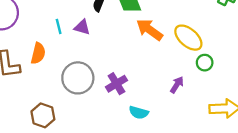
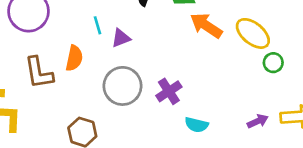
purple triangle: (82, 27) -> (121, 38), moved, turned -35
purple arrow: (177, 85) -> (258, 121), moved, turned 35

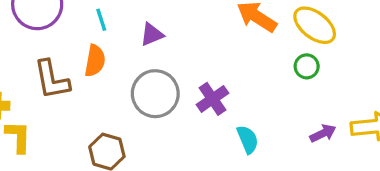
cyan line: (98, 25) -> (101, 20), moved
green circle: (273, 63) -> (307, 66), moved
cyan semicircle: (197, 125) -> (248, 139), turned -125

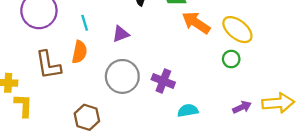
purple cross: (213, 99) -> (163, 81), turned -35
cyan semicircle: (248, 139) -> (188, 111), turned -78

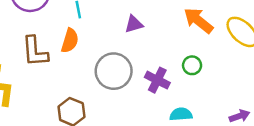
purple triangle: (121, 34) -> (134, 24), moved
green circle: (231, 59) -> (192, 65), moved

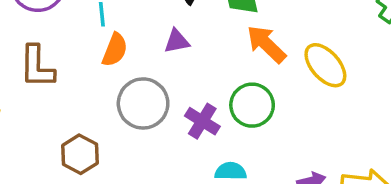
orange semicircle: (70, 41) -> (115, 50), moved
green circle: (192, 65) -> (252, 105), size x1.6

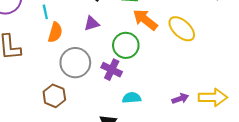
green circle: (252, 105) -> (126, 45), moved
brown hexagon: (80, 154) -> (54, 96), moved

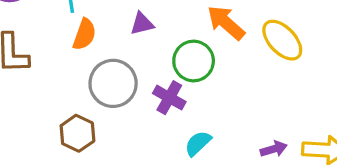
cyan semicircle: (132, 98) -> (198, 143), turned -42

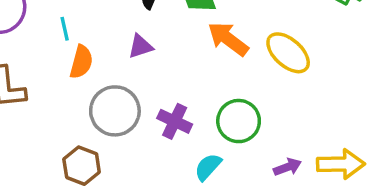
green circle: (194, 61) -> (239, 121), moved

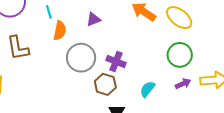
green circle: (239, 121) -> (180, 55), moved
brown hexagon: (82, 166) -> (105, 84), moved
cyan semicircle: (208, 167) -> (147, 89), moved

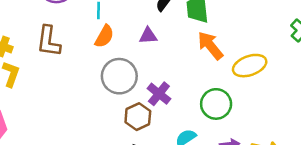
yellow ellipse: (179, 18) -> (250, 66), turned -76
green circle: (180, 55) -> (216, 104), moved

